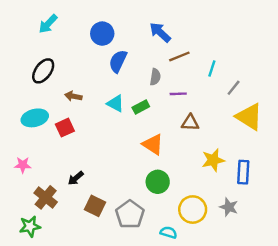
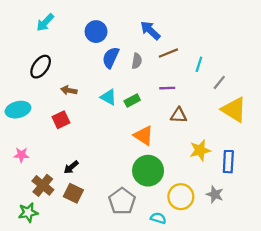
gray semicircle: (155, 77) -> (137, 61), moved
cyan ellipse: (35, 118) -> (18, 110), moved
green circle: (158, 182) -> (148, 171), size x1.4
brown square: (95, 206) -> (73, 193), moved

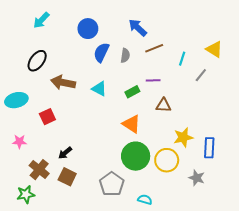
brown arrow: (69, 90) -> (63, 82), size x1.6
green rectangle: (132, 101) -> (132, 92), moved
yellow triangle: (234, 110) -> (214, 49), moved, size x0.7
red square: (61, 120) -> (47, 117), moved
yellow circle: (181, 197) -> (167, 160), moved

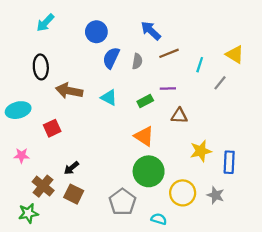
black ellipse: (37, 61) -> (41, 67), turned -40
yellow circle: (167, 160) -> (183, 193), moved

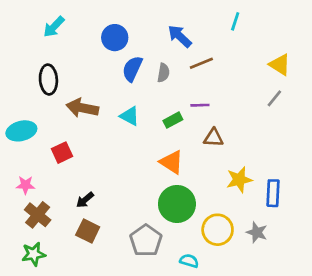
cyan line: (200, 65) -> (235, 21), moved
gray line: (220, 83) -> (274, 98), moved
brown cross: (43, 186) -> (38, 215), moved

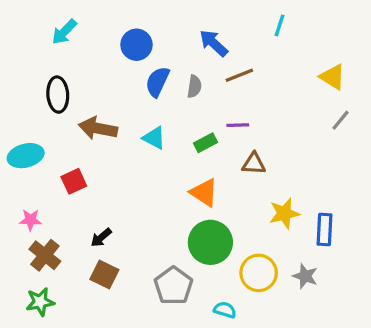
gray line: (274, 98) -> (341, 120), moved

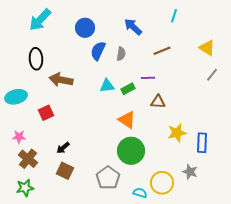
cyan arrow: (64, 32) -> (40, 20), size x1.4
brown line: (239, 75) -> (162, 51), moved
cyan triangle: (154, 138) -> (107, 86), moved, turned -35
yellow circle: (259, 273) -> (162, 183), moved

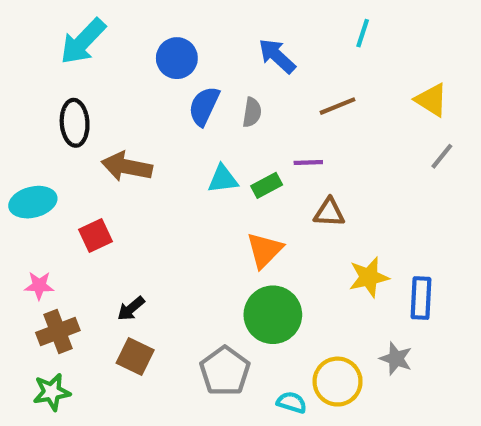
orange triangle: (127, 120) -> (264, 250), turned 42
brown cross: (28, 159) -> (58, 331), turned 30

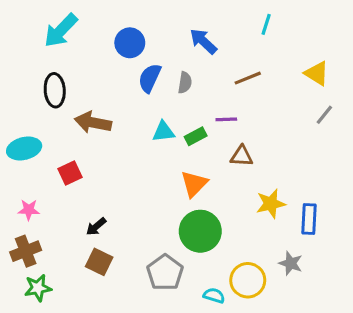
brown cross: (58, 331) -> (26, 251), moved

